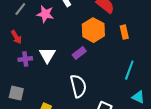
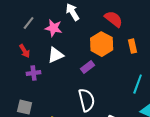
white triangle: (47, 55) -> (56, 55), moved, turned 36

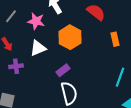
orange hexagon: (102, 44) -> (70, 37), moved
purple rectangle: (88, 67) -> (63, 70), moved

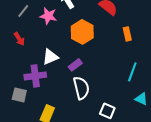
white triangle: (38, 48) -> (50, 57), moved
purple cross: (16, 66) -> (35, 76), moved, size x1.5

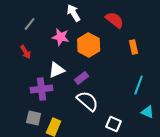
pink star: (48, 16) -> (61, 37), moved
white semicircle: (81, 88) -> (88, 101), turned -35
gray square: (19, 95) -> (34, 118), moved

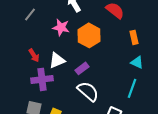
red arrow: (26, 52) -> (34, 55), moved
cyan line: (139, 85) -> (132, 88), moved
cyan triangle: (148, 112) -> (137, 62), moved

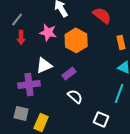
red arrow: (34, 55) -> (21, 37), moved, turned 32
white semicircle: (88, 91) -> (75, 96), size x0.7

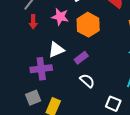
gray square: (21, 113) -> (33, 98), turned -35

